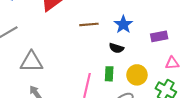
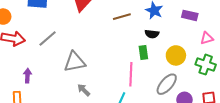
purple rectangle: (159, 36) -> (190, 15), turned 35
green rectangle: (109, 74) -> (143, 52), moved

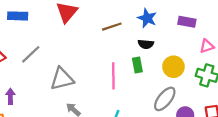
pink line: (131, 74) -> (113, 76), moved

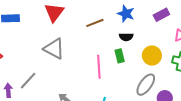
purple rectangle: (187, 22) -> (161, 15), turned -35
gray line: (31, 54) -> (28, 81), moved
gray triangle: (62, 79) -> (54, 49), moved, turned 45

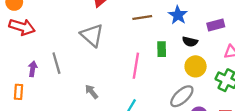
black semicircle: (126, 37) -> (190, 42), moved
green rectangle: (120, 56) -> (162, 49), moved
gray line: (28, 81) -> (56, 63), turned -72

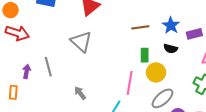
blue star: (178, 15) -> (171, 25), moved
brown line: (142, 18) -> (140, 27), moved
pink line: (136, 66) -> (130, 83), moved
yellow circle: (196, 66) -> (156, 72), moved

